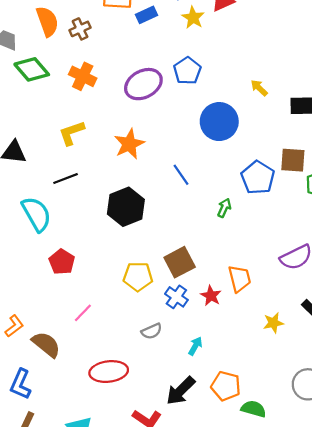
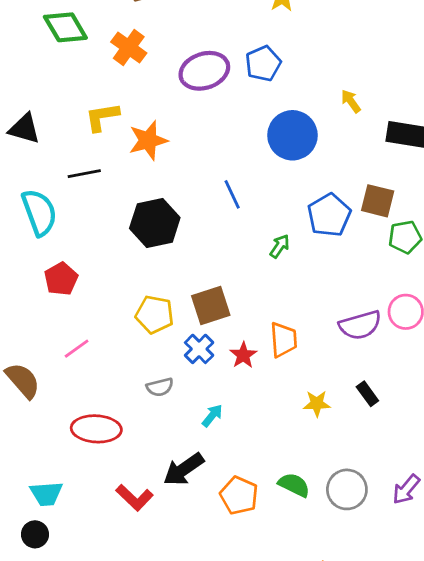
orange star: (129, 144) -> (148, 140), moved
orange pentagon: (226, 386) -> (239, 495), moved
green semicircle: (254, 409) -> (294, 485), moved

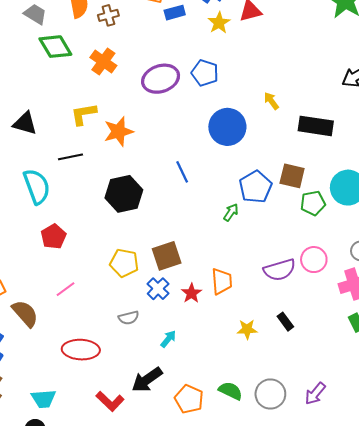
blue pentagon: (263, 64) -> (205, 73), turned -30
green arrow: (280, 246) -> (231, 212), moved

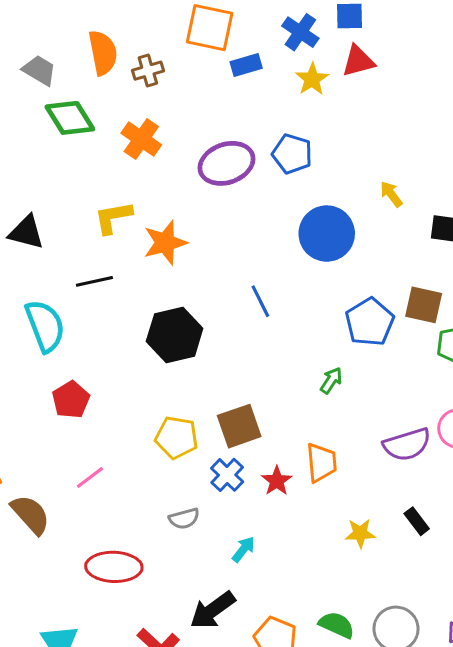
green arrow: (231, 212) -> (331, 380), moved

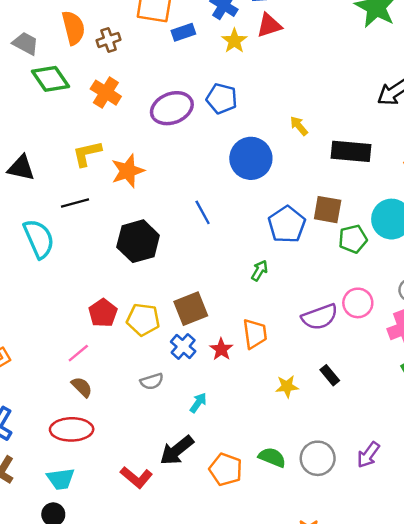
red pentagon: (71, 400) -> (103, 313), moved
brown semicircle: (30, 514) -> (82, 387), moved, size x0.7
red ellipse: (114, 567) -> (72, 429), moved

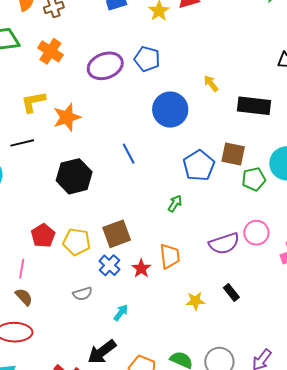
pink line: (78, 353) -> (22, 269), turned -42

